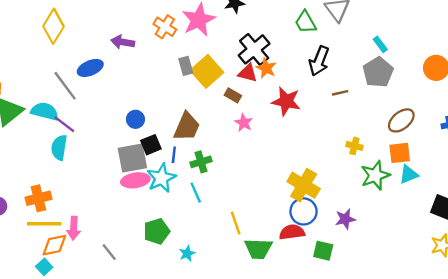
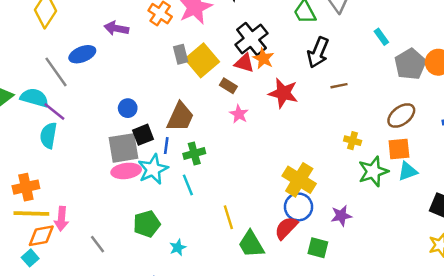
gray pentagon: (378, 72) -> (410, 64), moved
red semicircle: (292, 232) -> (286, 228), turned -40
green trapezoid: (258, 249) -> (251, 244), turned 56

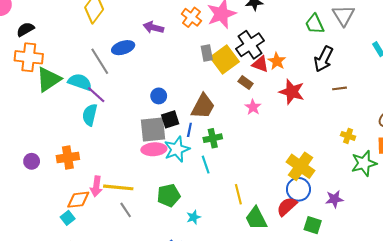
black cross: (251, 39) -> (250, 45), moved
yellow line: (31, 214) -> (118, 187), moved

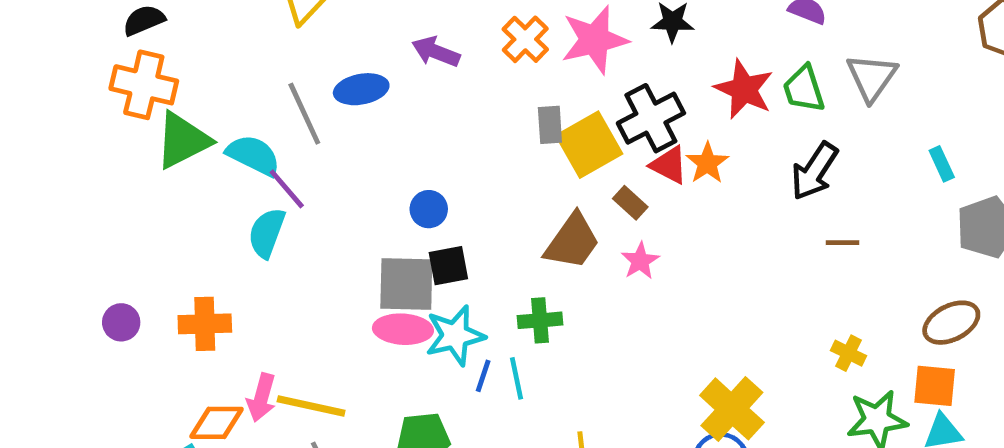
red star: (292, 92) -> (744, 89), moved
brown trapezoid: (203, 106) -> (572, 241), moved
blue line: (189, 130) -> (483, 376), moved

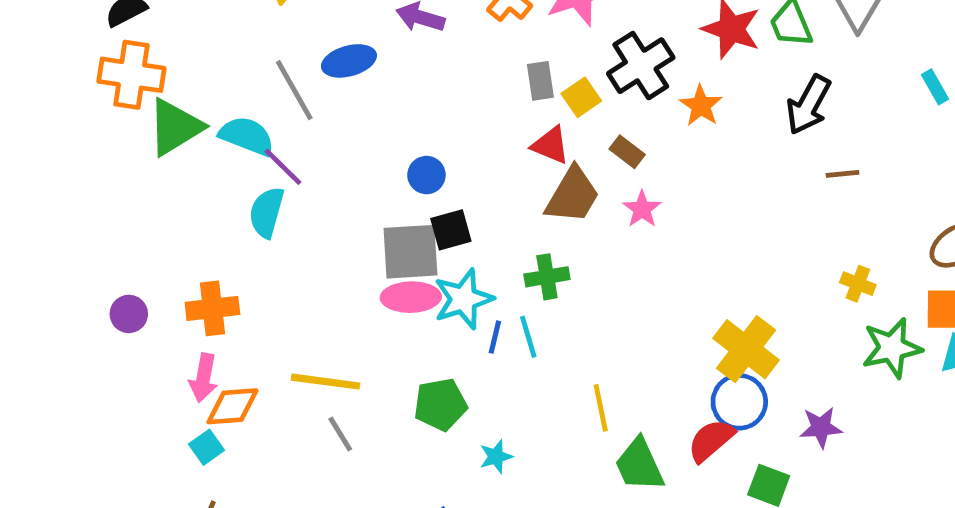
yellow square: (589, 145) -> (581, 97), size x0.6
red triangle: (669, 165) -> (551, 145), moved
pink arrow: (261, 397) -> (203, 378), moved

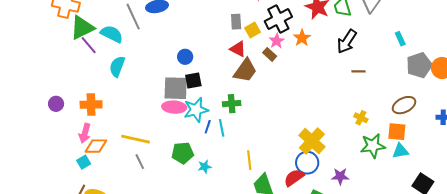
purple line: (283, 167) -> (89, 45), moved
pink star: (642, 209) -> (277, 41), moved
cyan star: (496, 457) -> (205, 167), moved

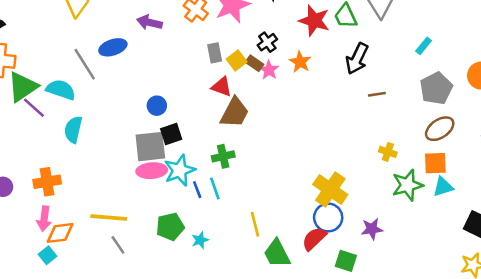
black cross: (278, 19) -> (267, 42), size x0.6
cyan rectangle: (400, 39) -> (424, 46), turned 72
brown rectangle: (270, 54) -> (255, 63), moved
gray pentagon: (419, 65) -> (436, 88), moved
blue line: (208, 127) -> (197, 190), turned -32

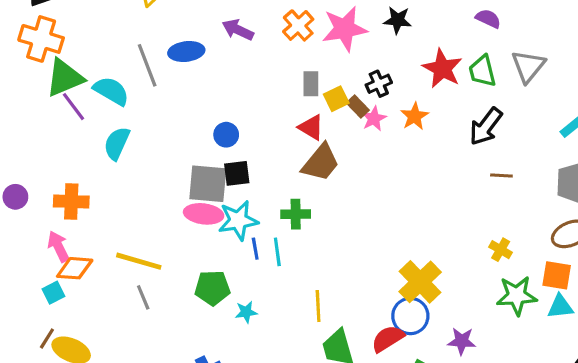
pink arrow: (44, 219) -> (58, 247), turned 135

